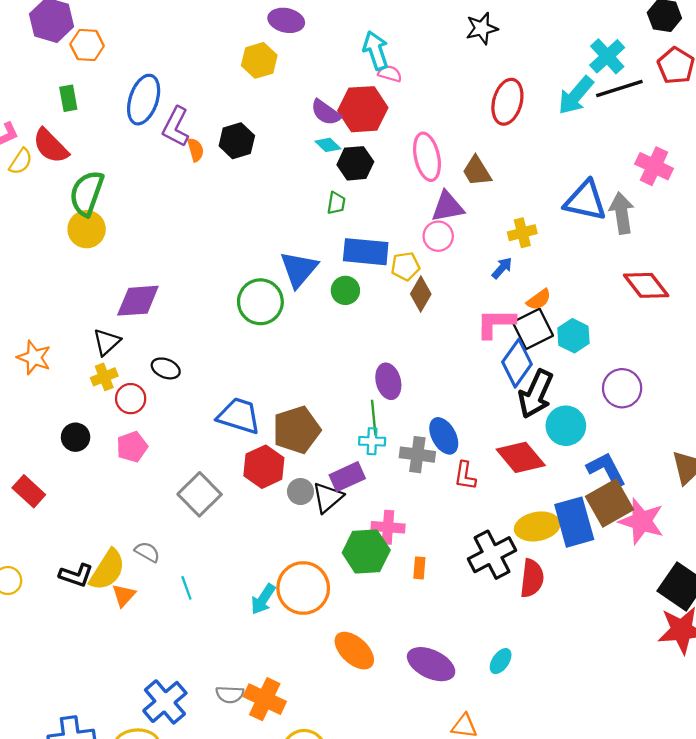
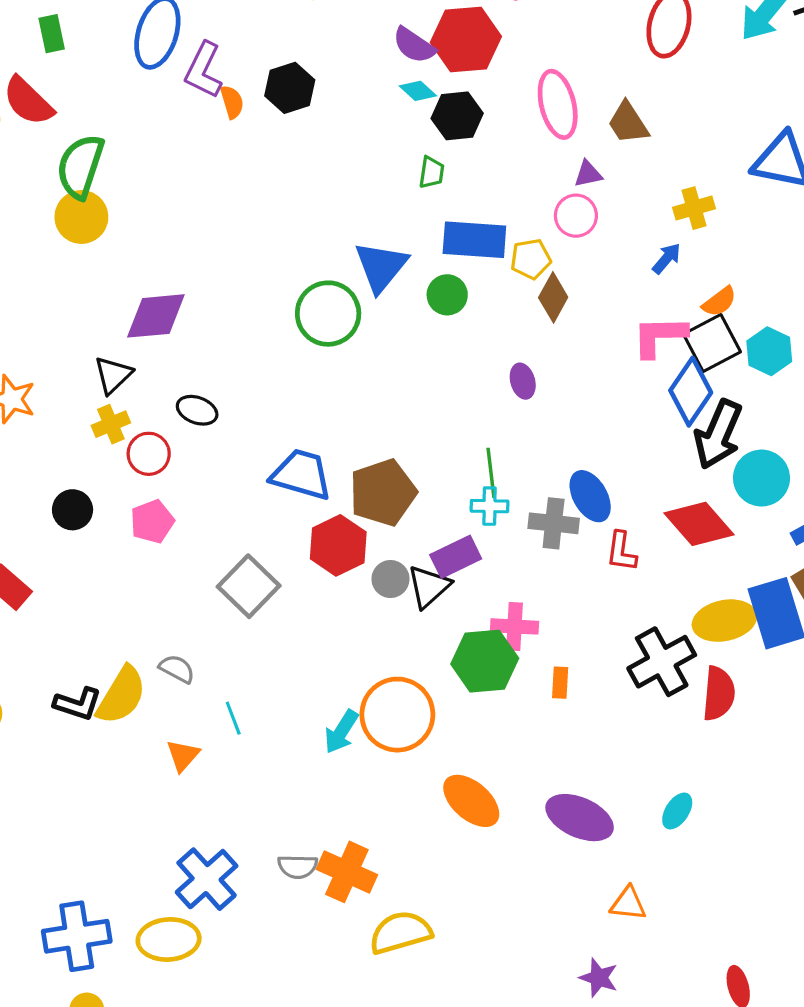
purple triangle: (447, 207) -> (588, 174), size x0.6
purple ellipse: (388, 381) -> (523, 381), moved, size x0.7
orange triangle: (124, 595) -> (183, 755), moved

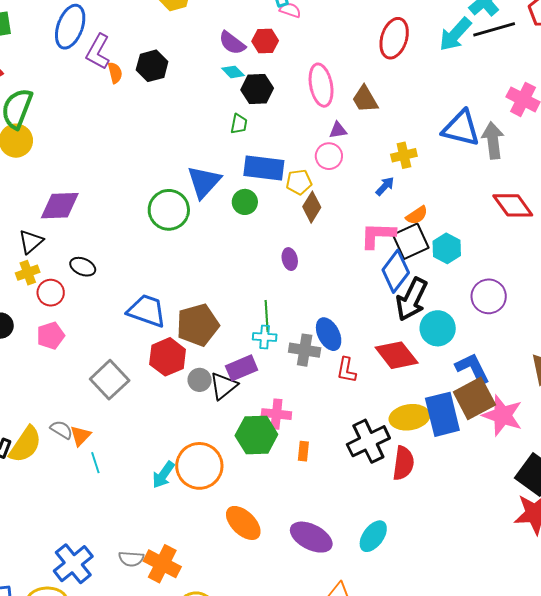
red hexagon: (466, 39) -> (265, 41), size x0.6
orange triangle: (183, 755) -> (80, 436), moved
cyan ellipse: (677, 811) -> (373, 536), size x1.4

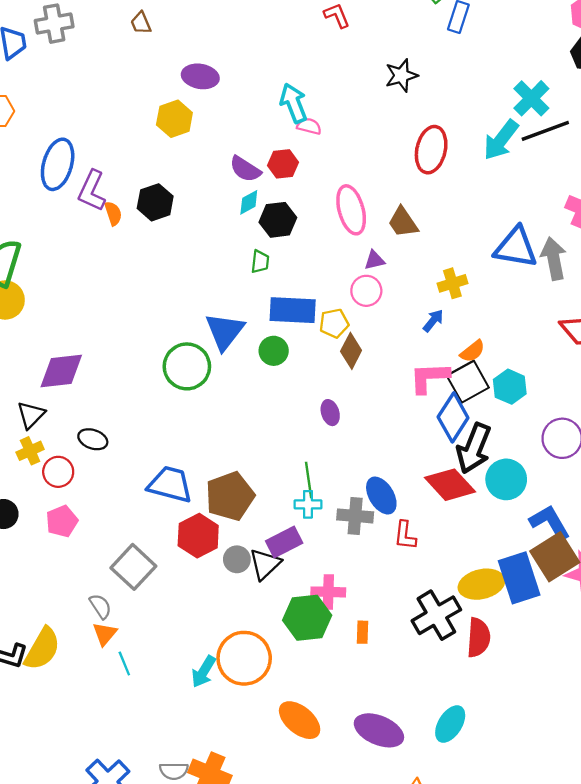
cyan diamond: (233, 72) -> (249, 202), turned -70
red diamond: (397, 355) -> (450, 485), moved
gray semicircle: (61, 430) -> (100, 606), moved, turned 30

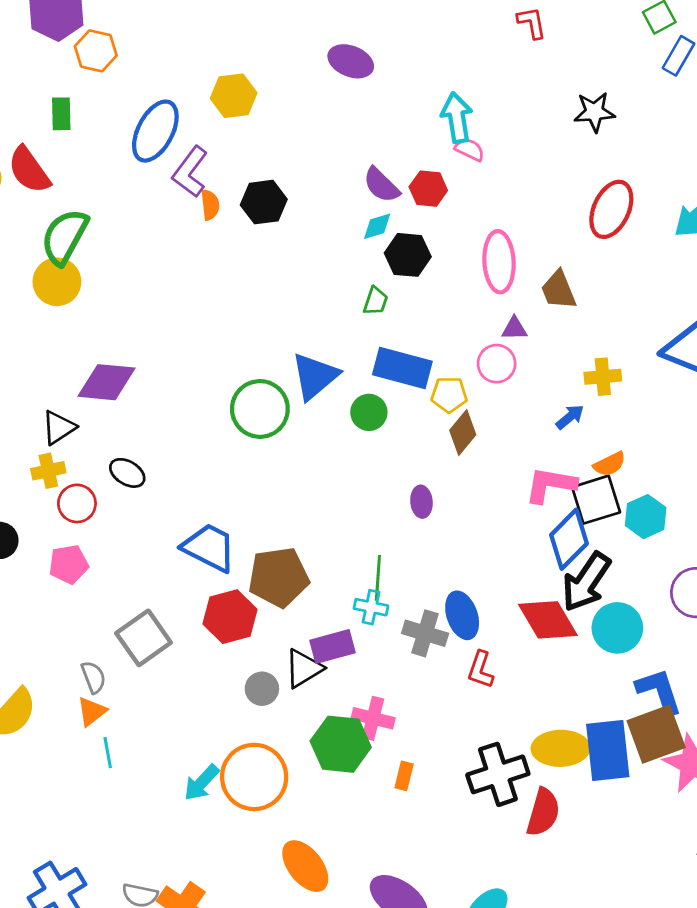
yellow hexagon: (174, 119) -> (234, 96), moved
gray circle: (237, 559) -> (262, 689), moved

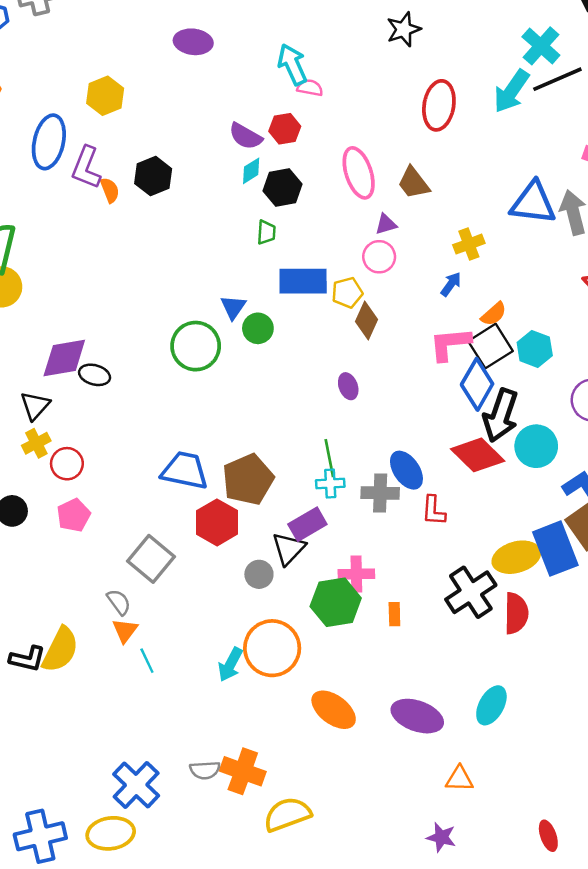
blue triangle: (315, 376) -> (233, 307), size x0.6
green circle: (369, 412) -> (258, 328), moved
black ellipse: (127, 473) -> (95, 375), moved

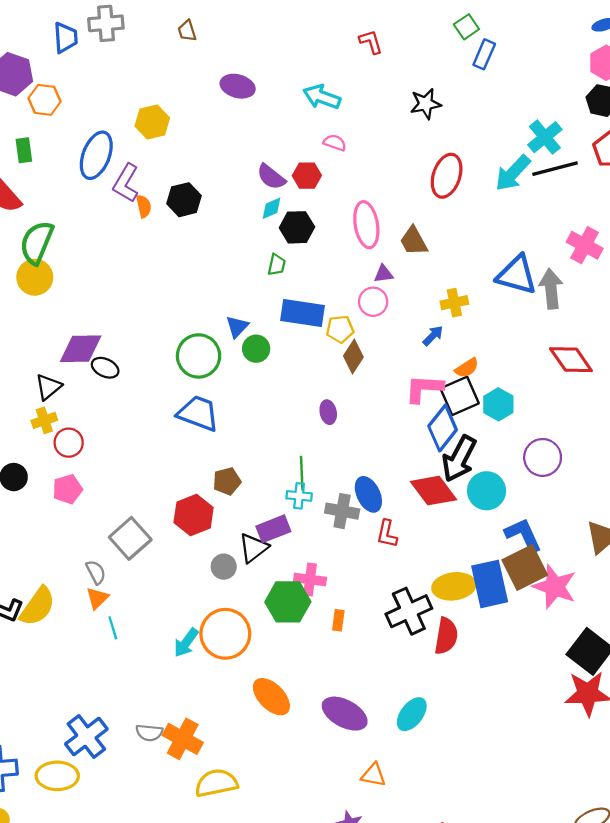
cyan arrow: (292, 64) -> (322, 97), moved, turned -54
blue trapezoid: (185, 471) -> (198, 413), moved
brown pentagon: (248, 479) -> (227, 481), size x0.6

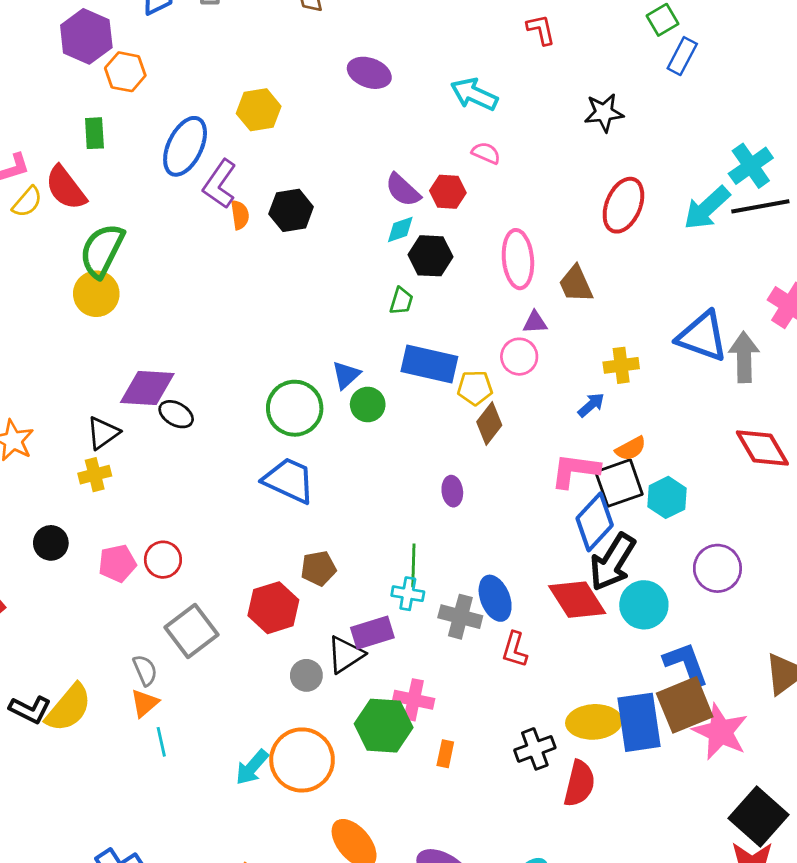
red circle: (69, 443) -> (163, 560), moved
black cross: (409, 611) -> (535, 749), size x0.7

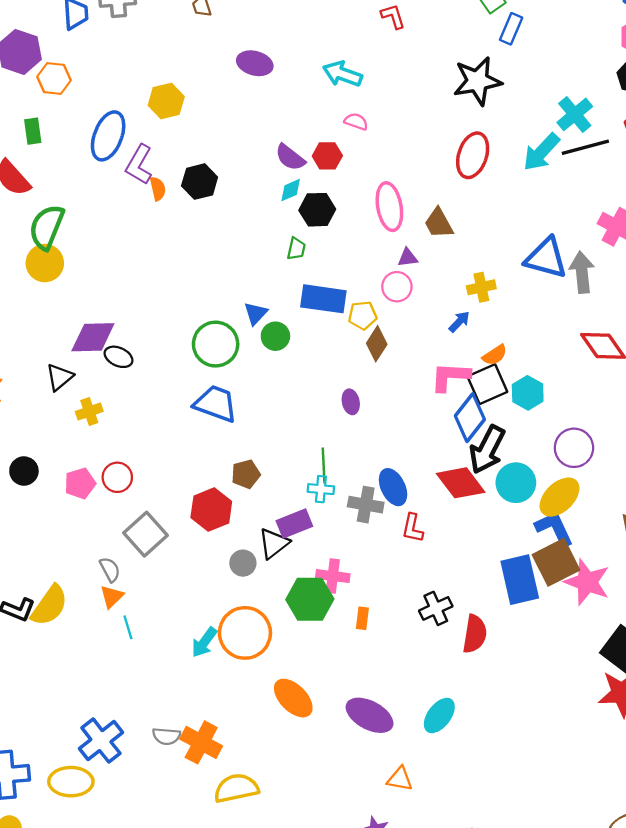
black star: (604, 113) -> (477, 81), moved, size x1.5
yellow cross: (95, 475) -> (89, 411), moved
yellow ellipse: (594, 722) -> (560, 497), moved, turned -36

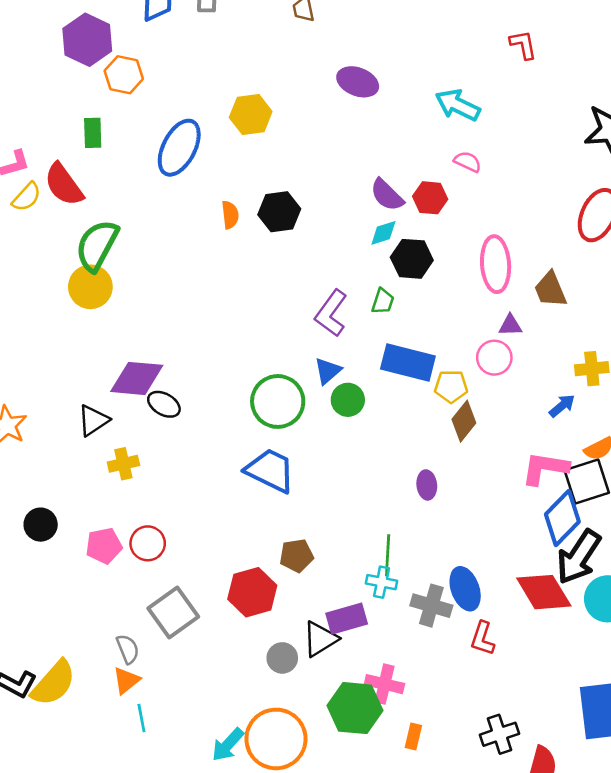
purple L-shape: (139, 165) -> (331, 313), moved

